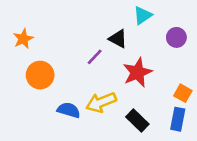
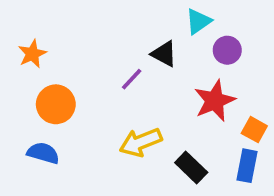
purple circle: (176, 37) -> (227, 50), moved
red star: (137, 72) -> (215, 101), moved
blue semicircle: (69, 110) -> (43, 153), moved

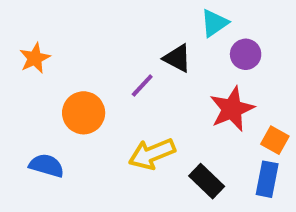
orange circle: (56, 104) -> (84, 113), moved

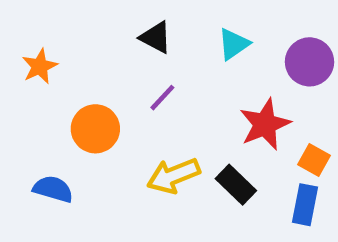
cyan triangle: (214, 23) -> (234, 44), moved
purple circle: (246, 54) -> (310, 62), moved, size x1.4
black triangle: (177, 58) -> (156, 37), moved
black rectangle: (207, 181) -> (236, 185), moved

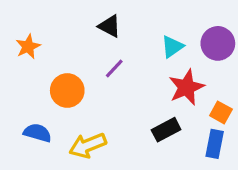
cyan triangle: (234, 44) -> (172, 47), moved
yellow arrow: (173, 176) -> (88, 145), moved
black rectangle: (236, 185) -> (166, 130), turned -72

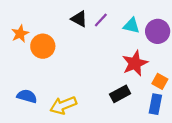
cyan triangle: (172, 47) -> (131, 26), moved, turned 48
purple line: (114, 69) -> (101, 20), moved
orange circle: (67, 90) -> (43, 46), moved

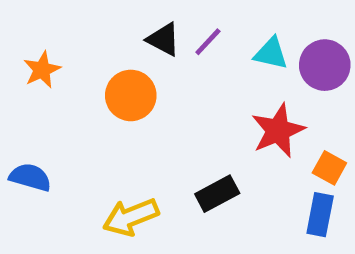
orange circle: (43, 46) -> (131, 95), moved
black rectangle: (120, 94) -> (217, 194), moved
blue semicircle: (27, 96) -> (30, 177), moved

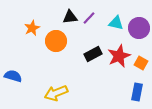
black triangle: (163, 39) -> (70, 17), turned -35
orange star: (42, 70) -> (32, 28), moved
orange square: (329, 168) -> (141, 63), moved
black rectangle: (217, 194) -> (93, 54), moved

